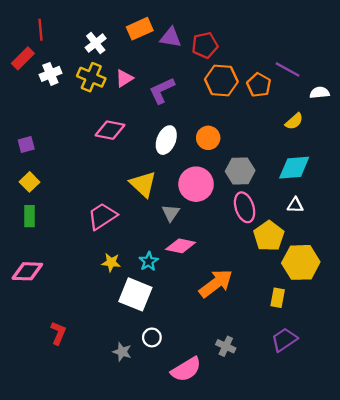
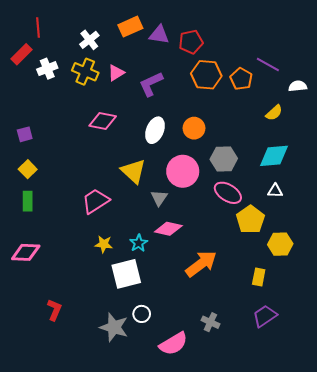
pink ellipse: (245, 207) -> (228, 193), turned -40
yellow hexagon: (301, 262) -> (280, 244), size x0.7
white square: (135, 294) -> (126, 274), turned -36
gray star: (122, 352) -> (114, 327), size x1.6

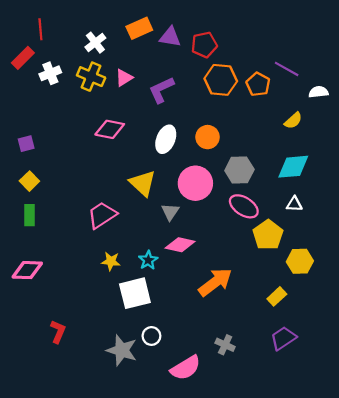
yellow rectangle: (259, 277) -> (277, 296), turned 36

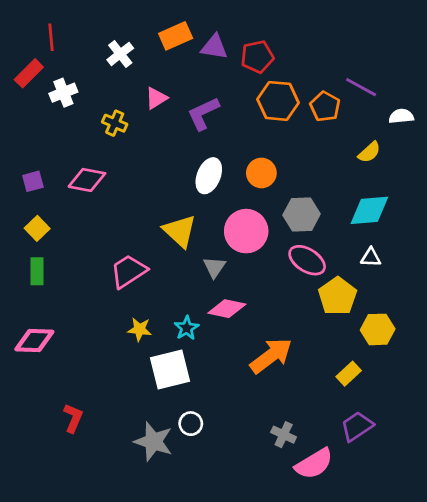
yellow cross: (91, 77) -> (115, 123), moved, size x0.7
pink diamond: (110, 129) -> (87, 180), moved
pink semicircle: (186, 368) -> (314, 464), moved

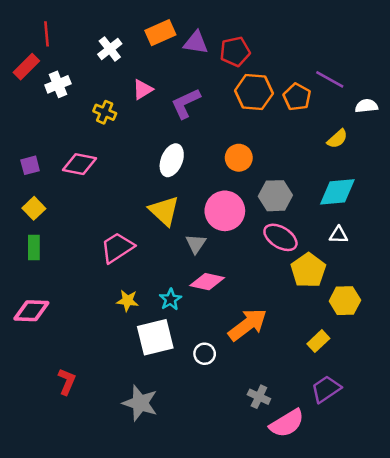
white ellipse: (209, 176) -> (172, 160), moved
white circle: (191, 424) -> (205, 354), moved

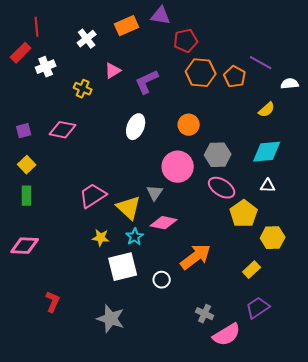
purple triangle: (196, 43) -> (161, 16), moved
yellow triangle: (164, 211) -> (129, 208), moved

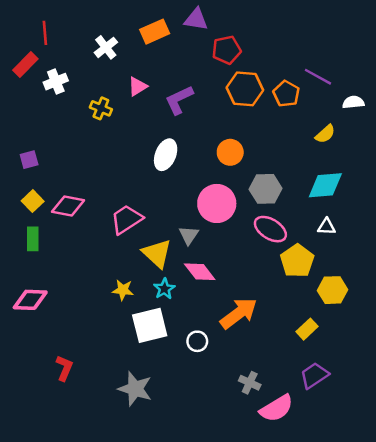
pink diamond: (63, 130) -> (68, 206), moved
pink trapezoid: (93, 196) -> (127, 219), moved
pink diamond: (164, 223) -> (200, 272), turned 40

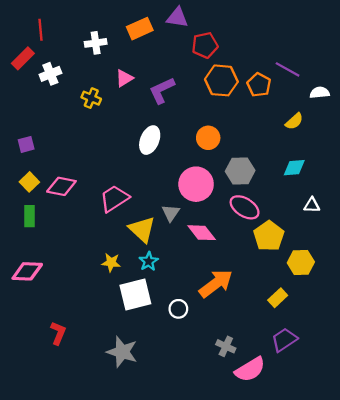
white cross: (106, 47) -> (96, 43), turned 30
cyan diamond: (325, 185) -> (294, 168), size x0.7
white triangle: (326, 227) -> (312, 205), moved
pink diamond: (200, 272) -> (202, 233), moved

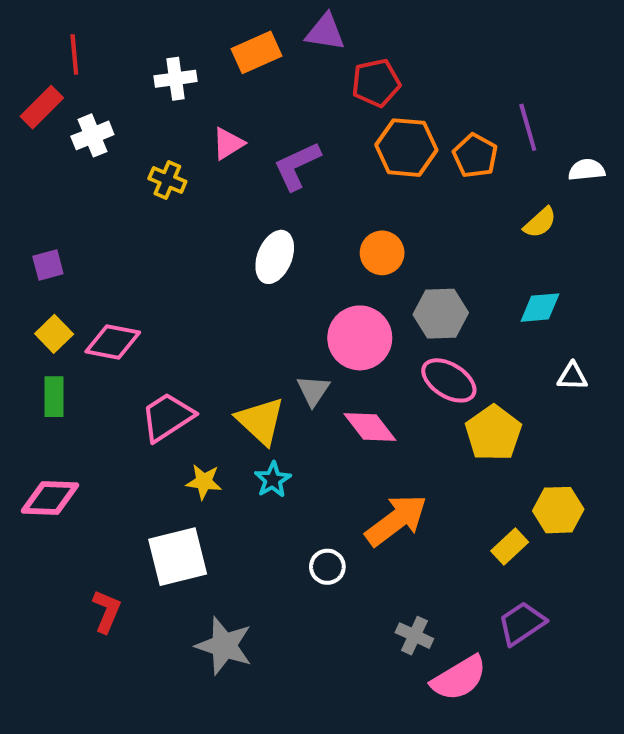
purple line: (288, 69) -> (528, 127), turned 45
pink trapezoid: (114, 198) -> (167, 417), moved
yellow hexagon: (301, 262) -> (558, 510), moved
white square: (135, 294) -> (178, 557), moved

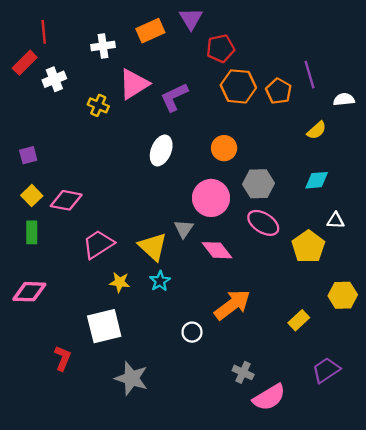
purple triangle: (325, 32) -> (191, 19), turned 50
pink triangle: (228, 144) -> (134, 84), size x1.6
yellow pentagon: (493, 433) -> (308, 247), moved
yellow hexagon: (558, 510) -> (343, 295), moved
purple trapezoid: (522, 623) -> (326, 370), moved

